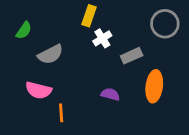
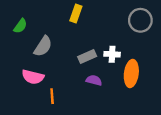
white cross: (102, 38) -> (112, 54), moved, turned 35
gray semicircle: (50, 54) -> (43, 46), turned -30
gray rectangle: (132, 56) -> (87, 57), moved

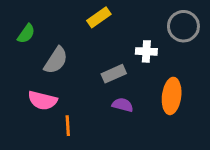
yellow rectangle: (76, 13) -> (99, 17), turned 36
white cross: (112, 54) -> (146, 51), moved

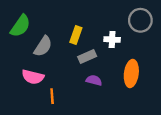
yellow rectangle: (99, 17) -> (76, 35), moved, turned -36
green semicircle: (26, 34) -> (20, 26), size x1.5

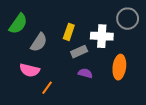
white cross: (112, 40) -> (102, 36), size x1.5
orange line: (52, 96) -> (47, 88), turned 40

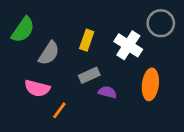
white cross: (102, 36) -> (128, 45), turned 30
gray rectangle: (79, 52) -> (89, 75), moved

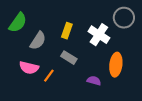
gray rectangle: (89, 75) -> (69, 58), turned 56
purple semicircle: (107, 92) -> (94, 81), moved
orange line: (59, 110) -> (49, 76), moved

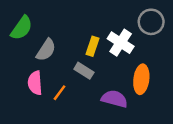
yellow rectangle: (67, 31) -> (92, 46), moved
pink semicircle: (29, 68) -> (35, 83), turned 72
purple semicircle: (94, 81) -> (114, 99), size x1.5

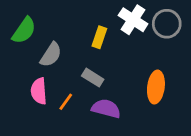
white cross: (121, 43) -> (133, 20), moved
yellow rectangle: (92, 46) -> (99, 37), moved
purple semicircle: (114, 99) -> (106, 109), moved

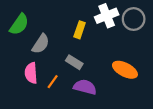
white cross: (133, 20) -> (107, 16), turned 35
orange ellipse: (156, 87) -> (125, 70), turned -70

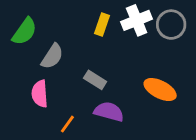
yellow rectangle: (80, 30) -> (102, 25), moved
orange line: (53, 82) -> (67, 124), moved

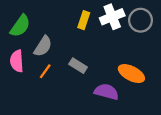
pink semicircle: (40, 94) -> (17, 61), moved
purple semicircle: (109, 112) -> (106, 92), moved
orange line: (67, 124) -> (45, 71), moved

